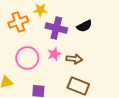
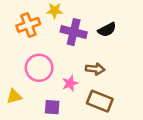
pink star: (54, 54) -> (70, 83), moved

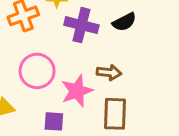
pink star: (70, 83) -> (77, 91), size x1.5
brown rectangle: (100, 101) -> (115, 114), turned 70

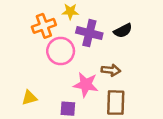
pink circle: (37, 71) -> (61, 51), moved
pink star: (77, 91) -> (86, 85), turned 30

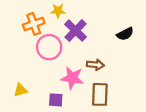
black semicircle: (123, 31) -> (125, 34), moved
purple cross: (89, 33) -> (76, 31), turned 30

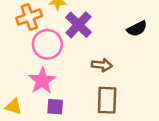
pink star: (72, 78) -> (42, 81), moved, turned 30
yellow triangle: (20, 90) -> (14, 107), moved, turned 32

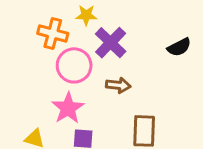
orange cross: (29, 17) -> (53, 33), turned 35
brown arrow: (102, 65) -> (118, 85), moved

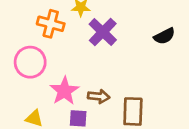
pink circle: (74, 65) -> (30, 62), moved
brown arrow: (118, 85) -> (99, 96), moved

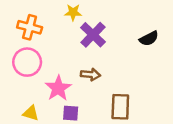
orange cross: (51, 24) -> (30, 27), moved
brown arrow: (99, 96) -> (90, 75), moved

